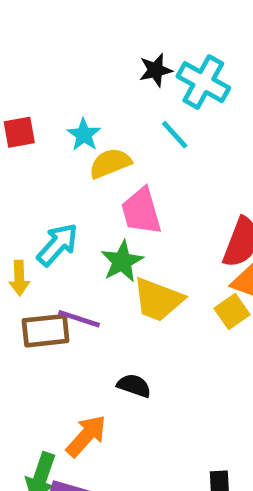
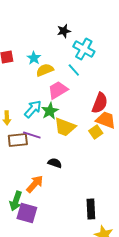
cyan cross: (203, 82) -> (84, 49), moved
cyan line: (175, 135) -> (74, 70), moved
pink trapezoid: (141, 211) -> (58, 90), turned 75
cyan arrow: (58, 245) -> (33, 109), moved

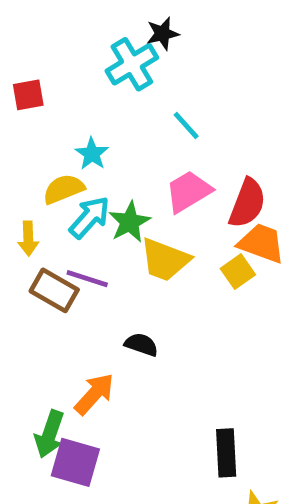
cyan cross: (84, 49) -> (132, 64), moved, turned 30
cyan star: (34, 58) -> (92, 154), moved
yellow semicircle: (45, 70) -> (64, 189), moved
pink trapezoid: (58, 90) -> (188, 191), moved
brown rectangle: (18, 140) -> (54, 290), turned 36

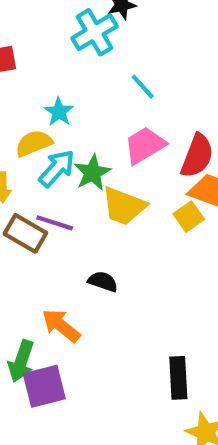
orange arrow: (94, 394) -> (61, 326), turned -93
purple square: (75, 462) -> (44, 386), turned -30

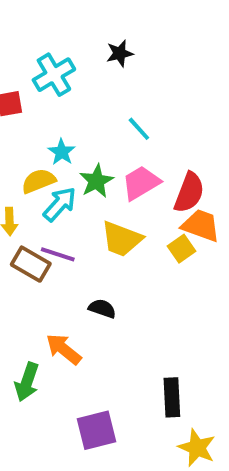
cyan cross: (94, 32) -> (54, 75), moved
green star: (92, 173) -> (96, 181), moved
purple square: (44, 386) -> (96, 430), moved

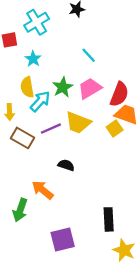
cyan star: (62, 152) -> (33, 59), moved
yellow semicircle: (38, 181) -> (27, 87), turned -78
purple line: (58, 254) -> (51, 129), moved, turned -42

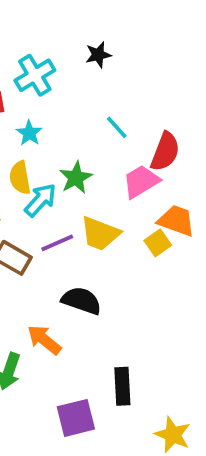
pink trapezoid: (90, 88) -> (141, 181), moved
red semicircle: (119, 94) -> (165, 152), moved
black semicircle: (66, 165) -> (81, 301), size x1.5
black rectangle: (109, 219) -> (122, 386), moved

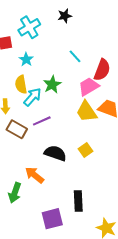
yellow trapezoid: (100, 234) -> (87, 112), moved, turned 35
yellow square: (158, 243) -> (86, 150), moved

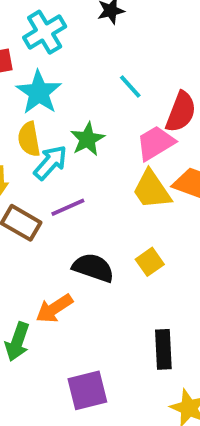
cyan star: (26, 60) -> (39, 92), size x1.6
orange arrow: (35, 175) -> (54, 309), turned -72
black rectangle: (78, 201) -> (163, 349), moved

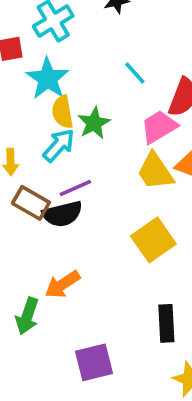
yellow semicircle: (29, 139) -> (62, 112), moved
yellow square: (150, 262) -> (153, 240), size x1.6
black semicircle: (93, 268) -> (62, 214), moved, turned 147

